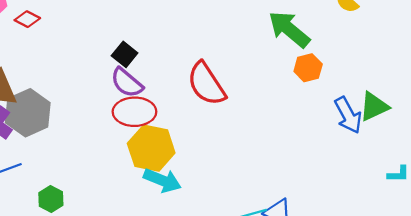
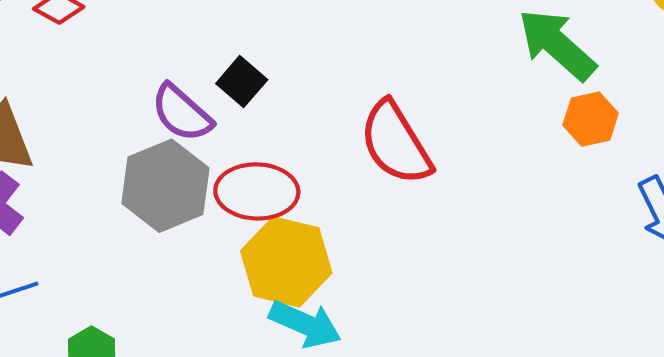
purple semicircle: (127, 83) -> (182, 113), moved
gray hexagon: (28, 113) -> (165, 186), moved

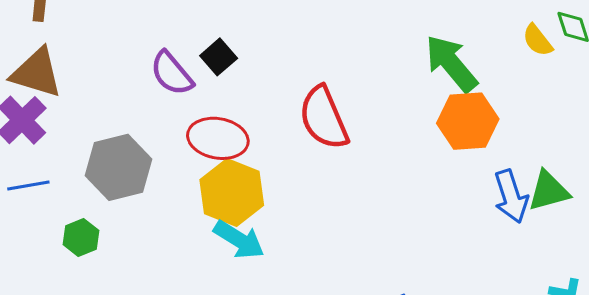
orange hexagon: (591, 119) -> (468, 121), size x1.5
gray hexagon: (165, 186) -> (118, 167), moved

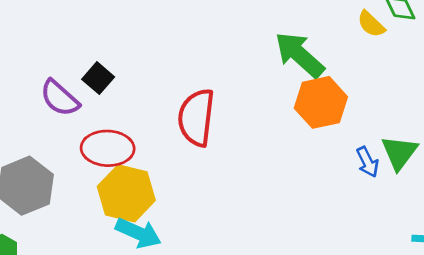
red semicircle: (324, 118) -> (196, 117), turned 38
green triangle: (549, 191) -> (399, 153), turned -30
blue arrow: (511, 196) -> (368, 162), size x0.7

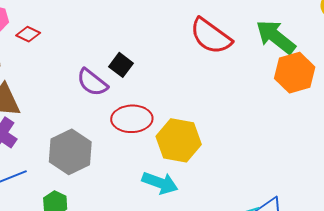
red semicircle: (196, 117) -> (211, 36), moved, turned -57
yellow hexagon: (126, 193) -> (179, 140), moved

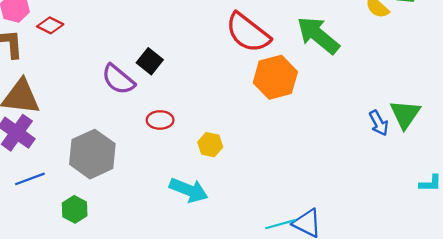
orange hexagon: (295, 73) -> (275, 77), moved
red ellipse: (132, 119) -> (160, 120), size x0.6
yellow hexagon: (179, 140) -> (210, 145), size x0.5

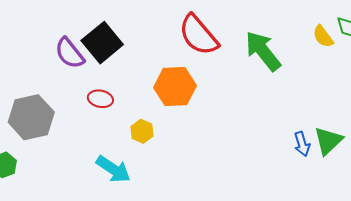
black square: (150, 61) -> (102, 43), size x1.6
orange hexagon: (275, 77) -> (175, 87), moved

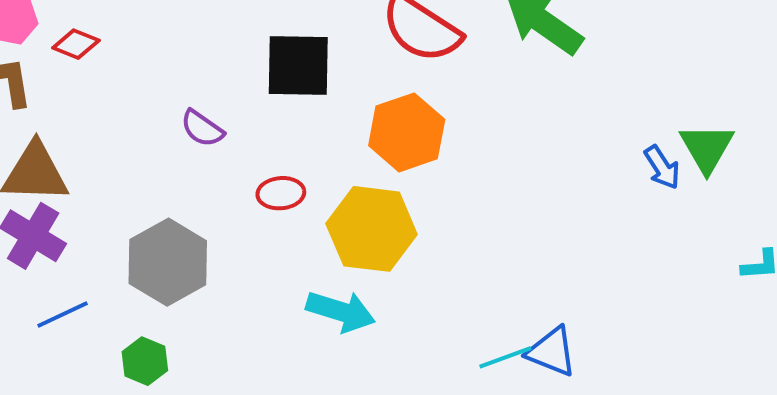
black square: (102, 43) -> (298, 65), moved, turned -33
purple semicircle: (70, 53) -> (202, 128), size x0.7
yellow hexagon: (142, 131) -> (372, 229), size x2.0

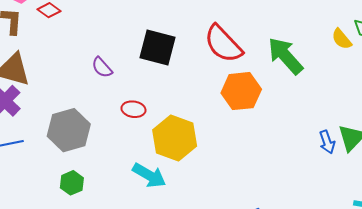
orange hexagon: (407, 132) -> (241, 91), moved
green hexagon: (145, 361) -> (72, 183), moved

